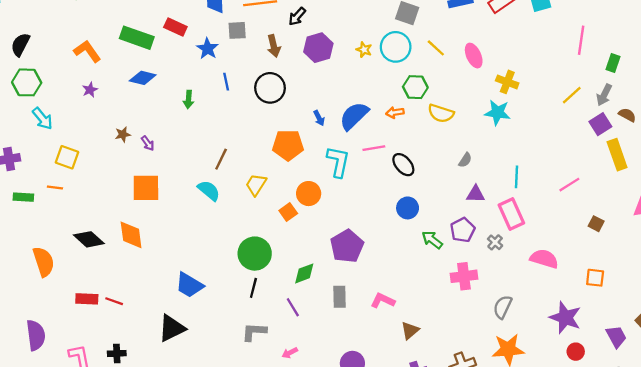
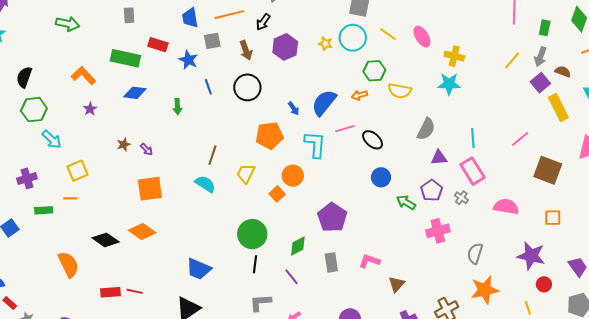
yellow square: (67, 157) -> (77, 171), turned -35
gray semicircle: (465, 160) -> (426, 129), size x1.6
brown square: (596, 224) -> (548, 170), size x2.0
orange diamond: (131, 235) -> (142, 231), turned -40

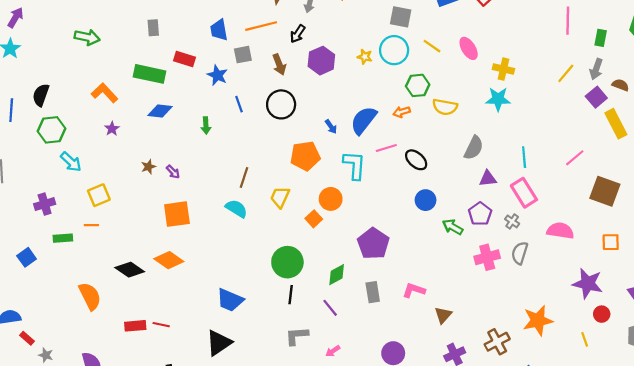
gray semicircle: (475, 253) -> (520, 253), moved

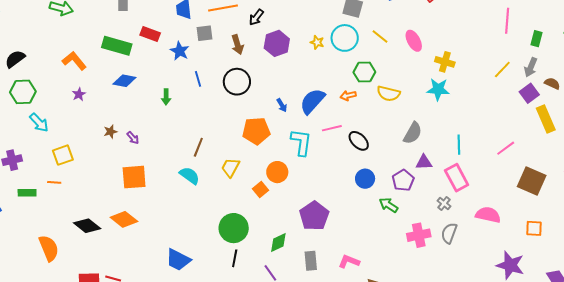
black semicircle: (41, 95) -> (15, 59), turned 30
purple pentagon: (480, 214) -> (403, 180), moved

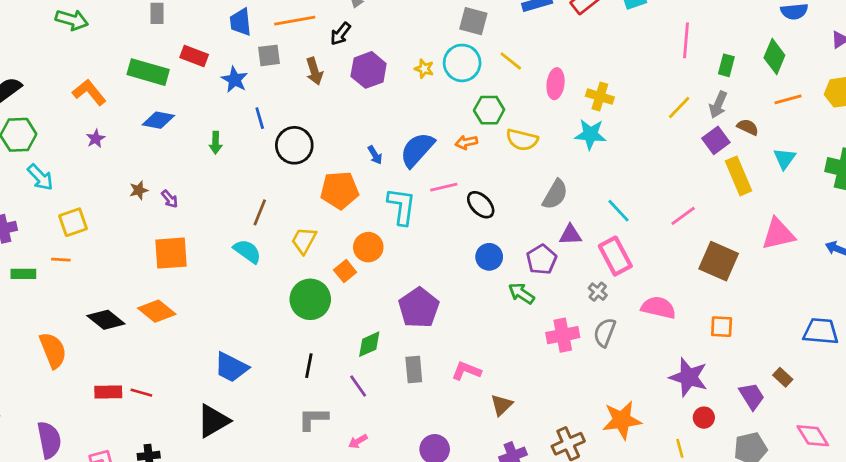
pink ellipse: (414, 41) -> (556, 84), moved, turned 35
black circle: (237, 82) -> (294, 145), moved
cyan line: (459, 145) -> (619, 211), turned -42
green circle: (234, 228) -> (310, 299), moved

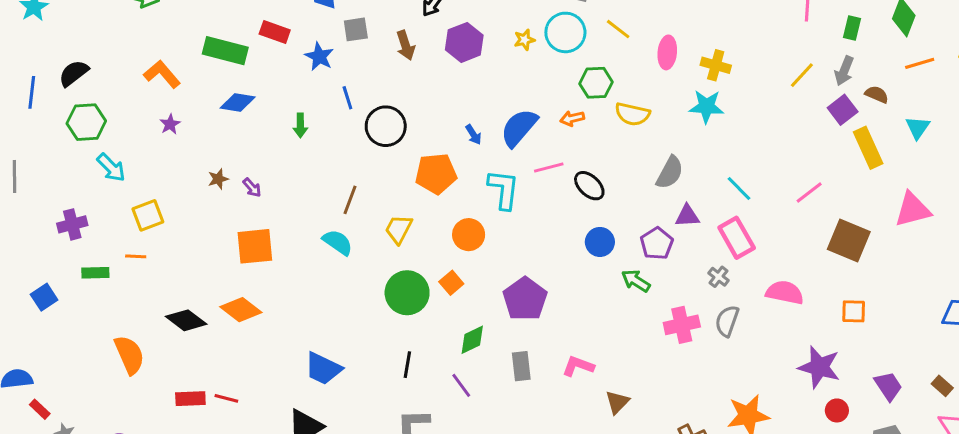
yellow star: (424, 69) -> (524, 40), turned -30
orange square: (345, 271) -> (451, 283), moved
brown rectangle: (783, 377) -> (942, 386), moved

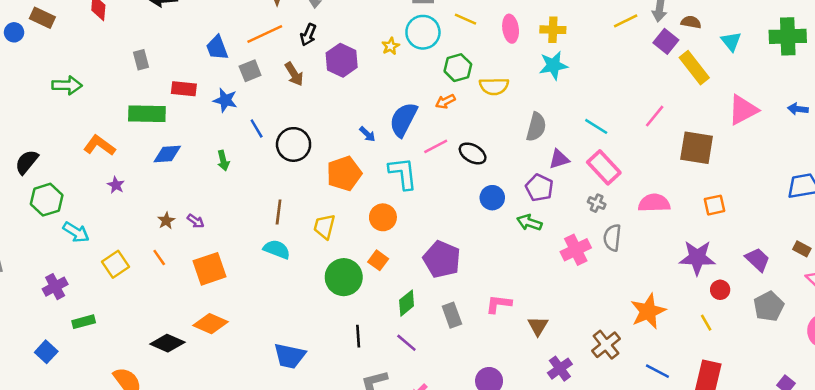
yellow line: (802, 75) -> (626, 21), turned 35
orange line: (136, 256) -> (159, 257), moved, turned 66

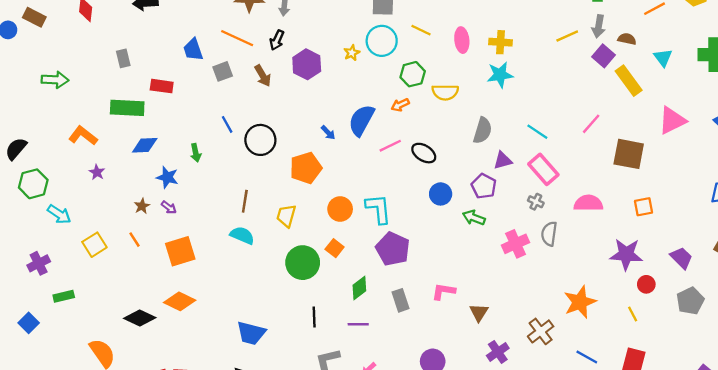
orange line: (265, 34) -> (237, 38), turned 48
blue star: (225, 100) -> (167, 177), moved
cyan L-shape: (403, 173) -> (378, 209), moved
purple line: (406, 343) -> (358, 324), turned -42

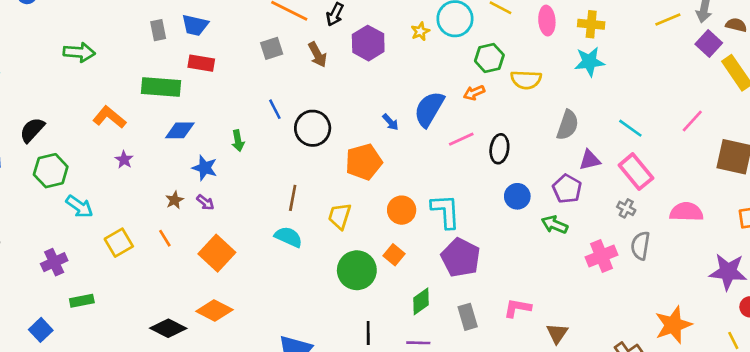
blue trapezoid: (193, 50) -> (195, 25), moved, turned -60
black ellipse: (424, 153) -> (499, 149), turned 65
orange square: (180, 251) -> (217, 253), turned -32

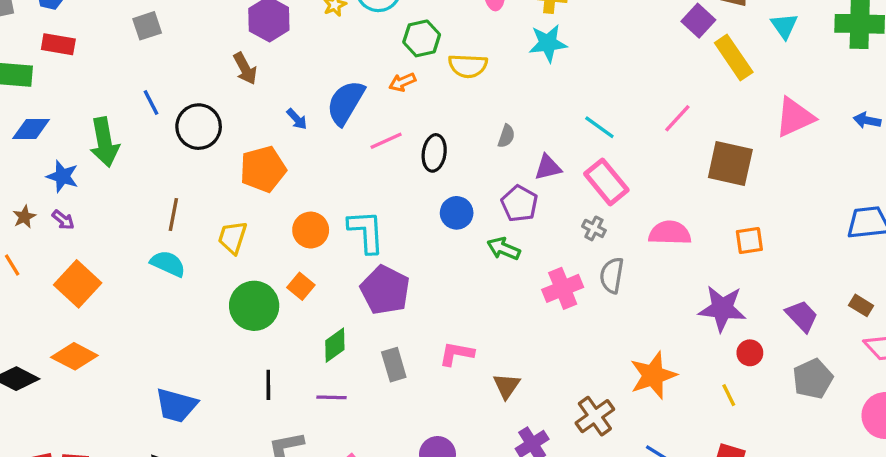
brown arrow: (317, 55) -> (245, 69), moved
gray semicircle: (568, 125) -> (506, 136), moved, size x0.6
green arrow: (238, 141) -> (104, 142), size x1.8

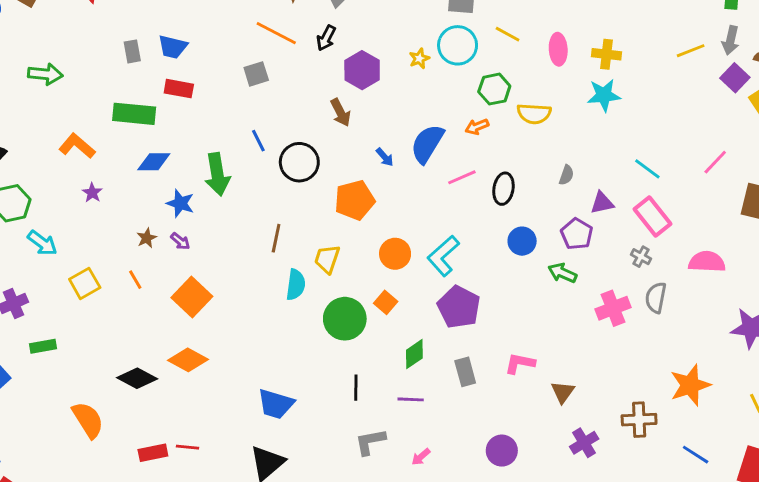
cyan L-shape: (366, 231) -> (443, 256), turned -129
cyan semicircle: (168, 264) -> (296, 285), moved, turned 72
brown cross: (595, 416) -> (639, 420), turned 32

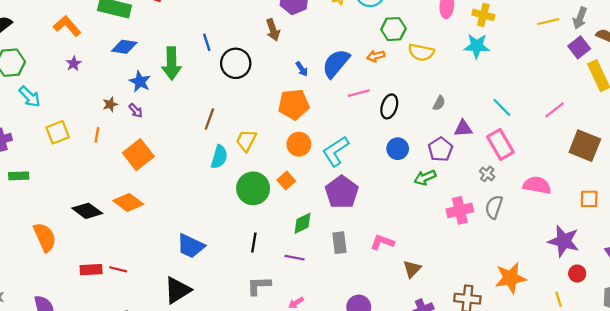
orange pentagon: (355, 200) -> (294, 104), moved
green arrow: (562, 273) -> (425, 178), turned -55
orange line: (135, 280) -> (97, 135), turned 32

